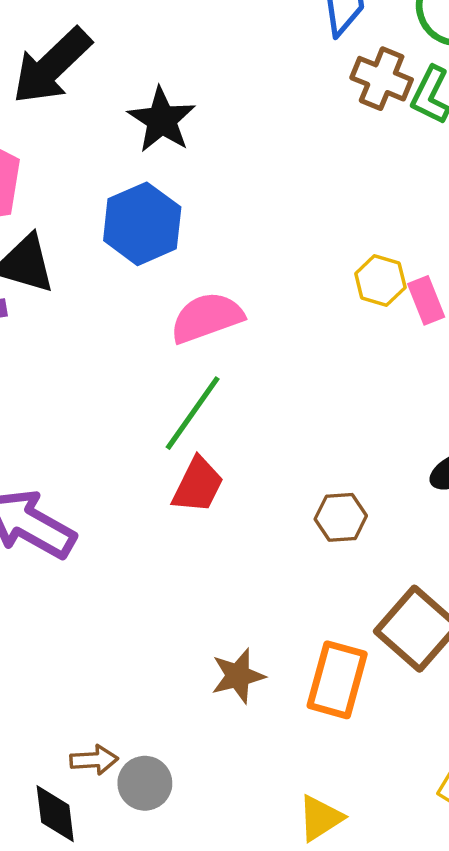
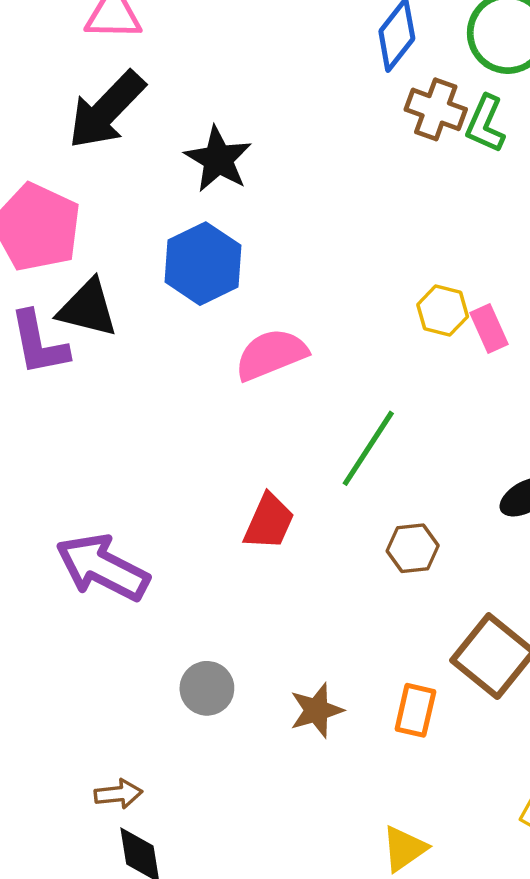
green line: (193, 413) -> (368, 448), moved
orange rectangle: (337, 680) -> (415, 710), size x0.7
brown arrow: (94, 760) -> (118, 794), moved
gray circle: (145, 783) -> (207, 688), moved

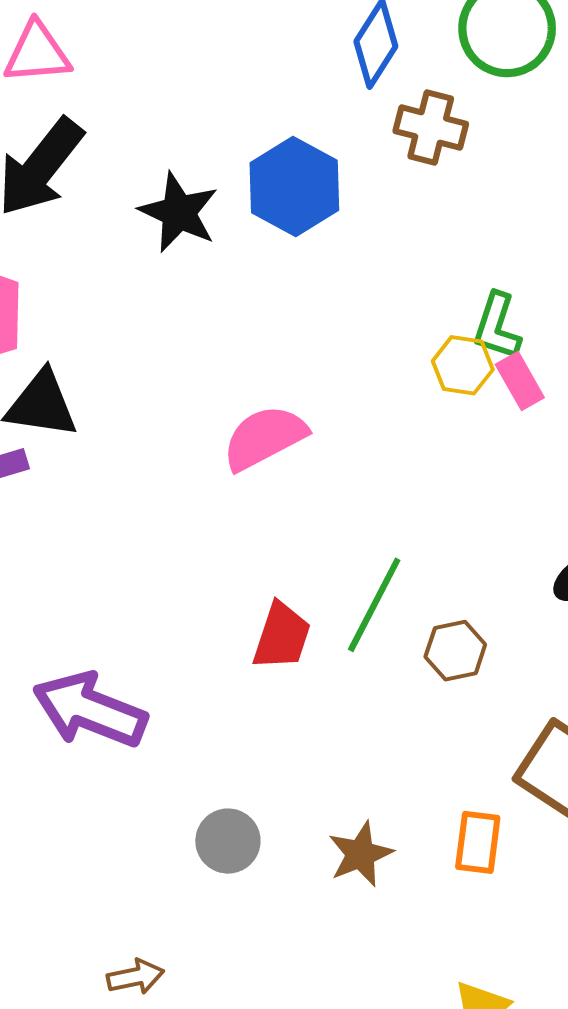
green L-shape: (485, 124) -> (497, 326), moved
blue hexagon: (203, 264) -> (294, 186), moved
green line: (368, 448) -> (374, 605), moved

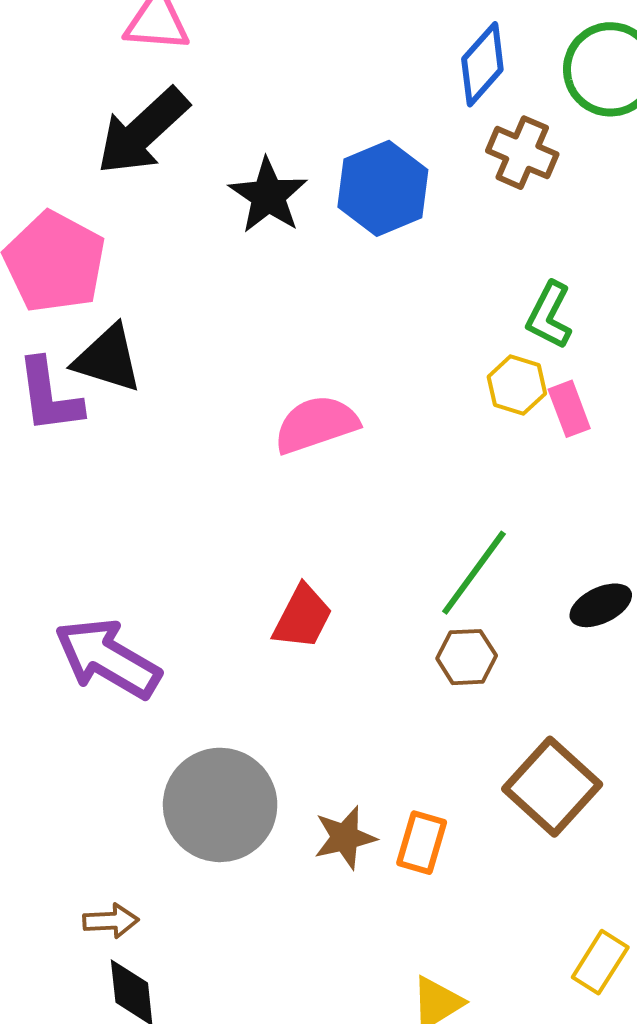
green L-shape: (497, 326) -> (549, 315), moved
green line: (374, 605) -> (474, 573), moved
gray circle: (228, 841) -> (220, 805), size x1.8
orange rectangle: (478, 842) -> (422, 843), moved

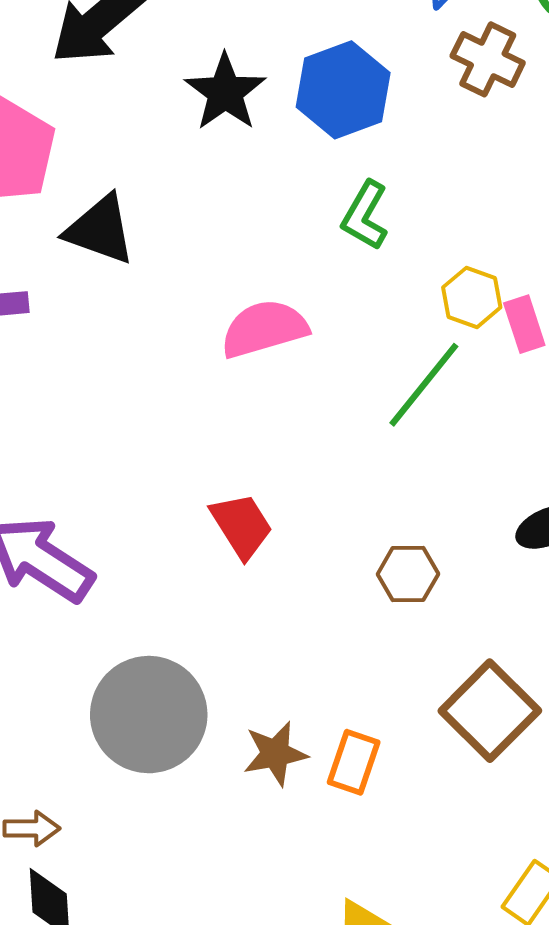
green L-shape: (549, 315) -> (365, 215), moved
black triangle: (108, 359) -> (100, 230), moved
green line: (474, 573) -> (424, 385), moved
red trapezoid: (303, 617) -> (242, 526), turned -62

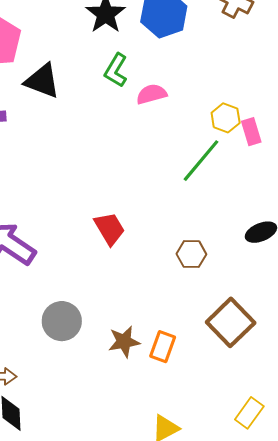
green L-shape: (365, 215) -> (116, 70), moved
pink semicircle: (264, 329) -> (152, 94), moved, size x0.7
gray circle: (149, 715) -> (62, 321), size x0.7

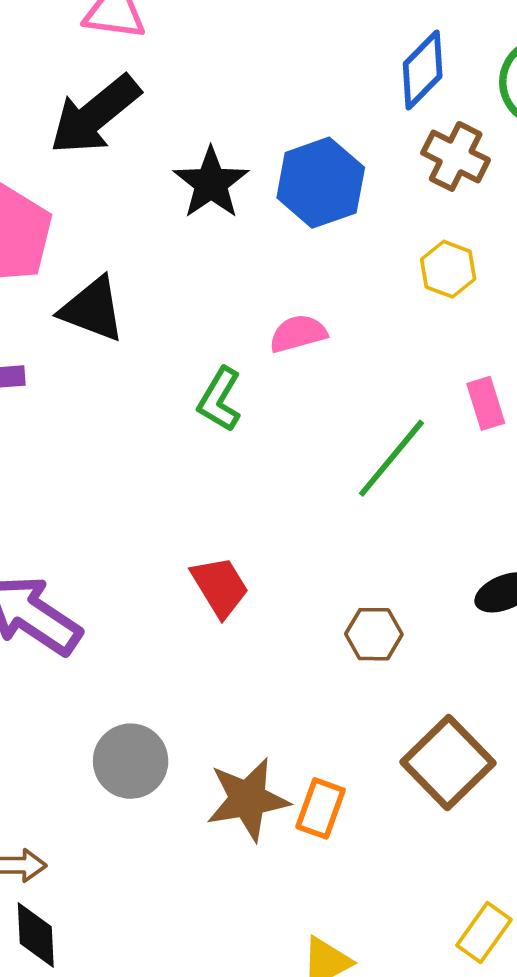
green L-shape: (116, 70) -> (220, 399), moved
yellow hexagon: (226, 118) -> (448, 269), moved
brown star: (124, 342) -> (248, 799), size x1.4

